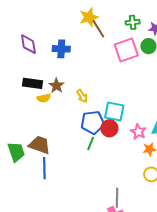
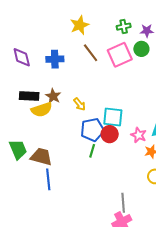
brown line: (98, 29) -> (91, 53), moved
yellow semicircle: (44, 98) -> (42, 110), size x1.5
green trapezoid: (16, 152) -> (18, 149), moved

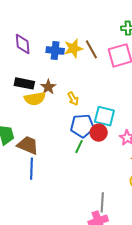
yellow star: (80, 25) -> (73, 48), moved

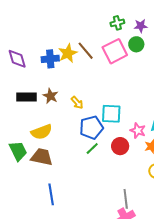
yellow semicircle: (35, 99) -> (42, 132), moved
red circle: (99, 133) -> (120, 146), moved
green line: (79, 147) -> (92, 149), turned 32
blue line: (31, 169) -> (51, 194), moved

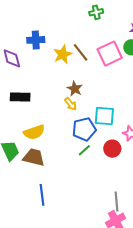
green cross: (117, 23) -> (96, 12), moved
blue cross: (50, 59) -> (36, 40), moved
brown star: (50, 96) -> (75, 89), moved

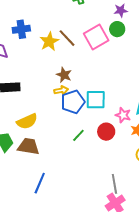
yellow arrow: (71, 104) -> (61, 90), turned -56
blue pentagon: (84, 129) -> (73, 102), moved
blue line: (42, 195) -> (40, 183), turned 35

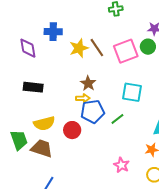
cyan square: (96, 100) -> (132, 92), moved
pink star: (123, 115) -> (121, 165), moved
red circle: (106, 132) -> (72, 130), moved
green line: (78, 135) -> (117, 119), moved

